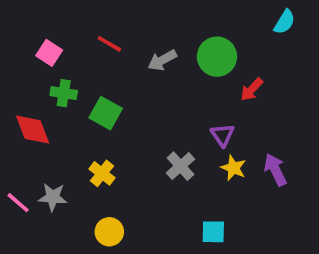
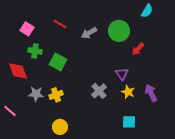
cyan semicircle: (285, 22) -> (147, 11), moved
yellow cross: (102, 173) -> (56, 95), turned 32
gray star: (53, 197) -> (36, 94), moved
cyan square: (213, 232) -> (129, 122), moved

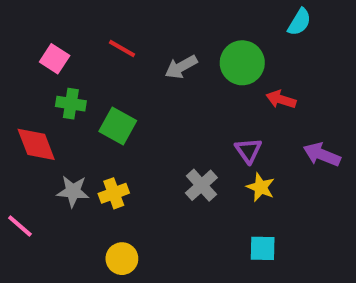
red arrow: (138, 49) -> (281, 100), turned 64
purple arrow: (151, 93) -> (322, 155), moved, turned -42

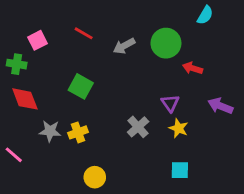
pink square: (55, 59) -> (38, 40), turned 30
green cross: (71, 104) -> (17, 64), moved
yellow circle: (122, 259) -> (95, 177), moved

